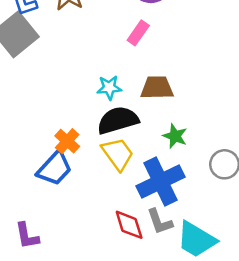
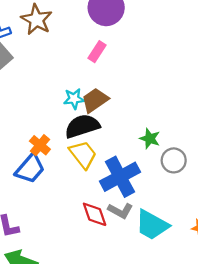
brown trapezoid: (157, 88) -> (95, 100), moved, turned -32
green star: (175, 136) -> (150, 139), moved
gray L-shape: (160, 222) -> (120, 211), turned -40

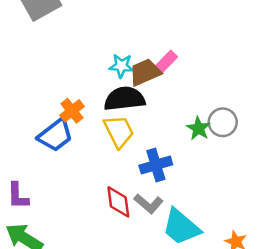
pink rectangle: (97, 52) -> (166, 62), moved
gray circle: (174, 160) -> (223, 122), moved
blue cross: (120, 177) -> (156, 165), size x0.7

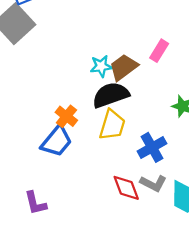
pink rectangle: (166, 62) -> (159, 51), moved
yellow trapezoid: (119, 131) -> (112, 125), turned 56

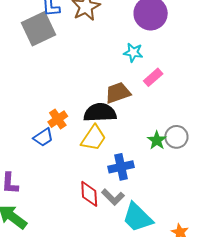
pink rectangle: (159, 51) -> (153, 77), moved
cyan star: (101, 66) -> (133, 52), moved
blue trapezoid: (57, 141) -> (43, 137), size x0.7

